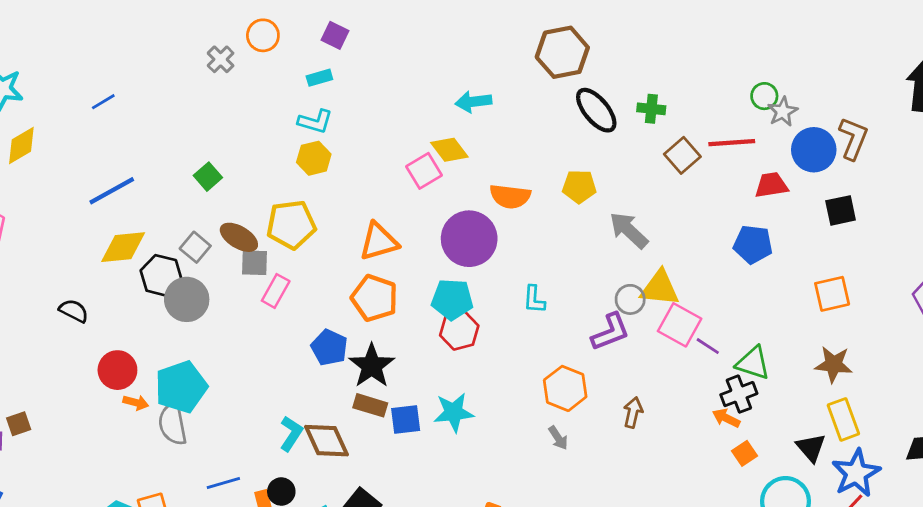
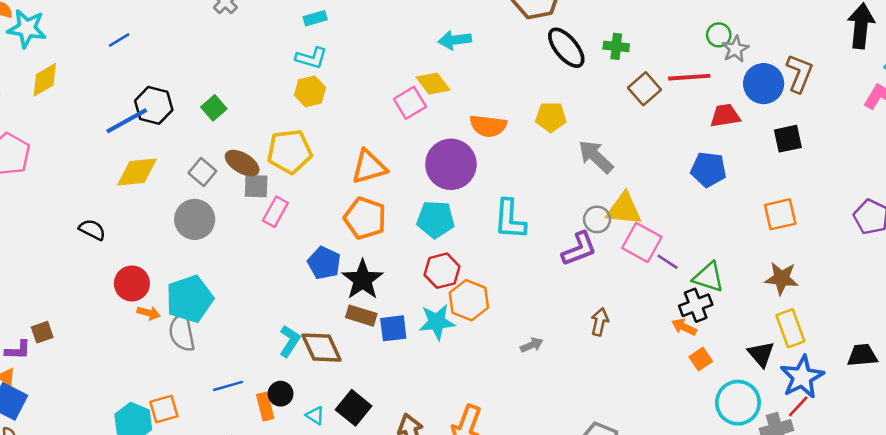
black hexagon: (161, 275) -> (154, 105), moved
cyan L-shape: (534, 299) -> (510, 219), size x1.6
red hexagon: (459, 330) -> (442, 271), moved
orange hexagon: (565, 388) -> (469, 300), moved
gray arrow: (558, 438) -> (532, 345), turned -80

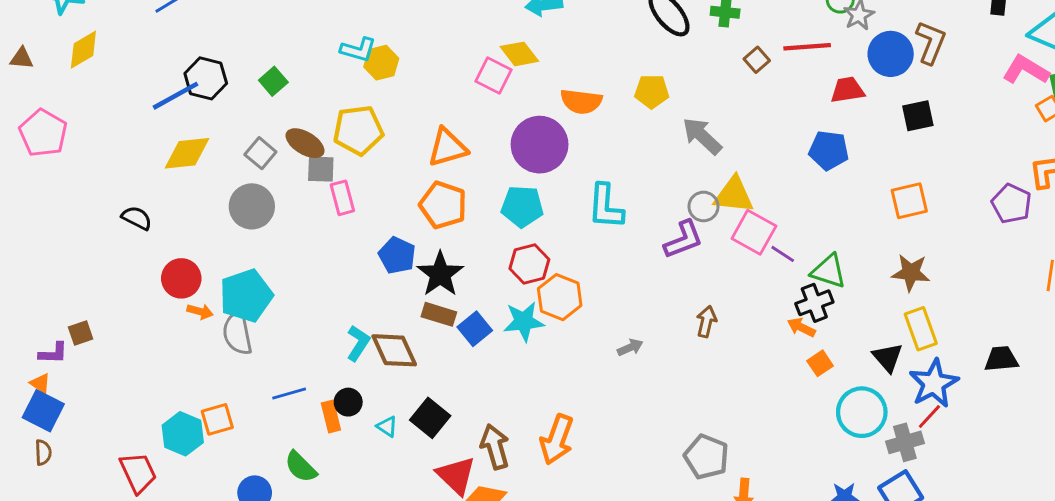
cyan L-shape: (311, 58) -> (358, 50), moved
brown square: (644, 89) -> (757, 60), size x0.7
pink square: (410, 103) -> (493, 76), turned -32
pink rectangle: (275, 212) -> (342, 198), turned -44
blue square: (393, 328) -> (475, 329), turned -32

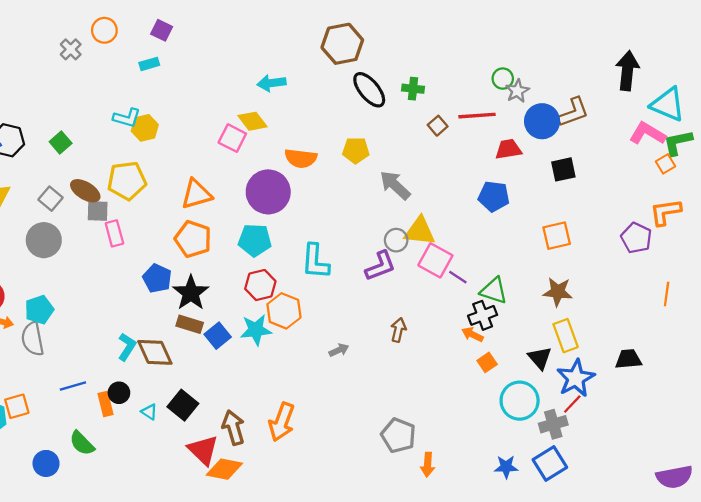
brown L-shape: (931, 42) -> (573, 112), turned 48
cyan L-shape: (606, 206) -> (315, 261), moved
cyan pentagon: (246, 296) -> (39, 310), size x0.7

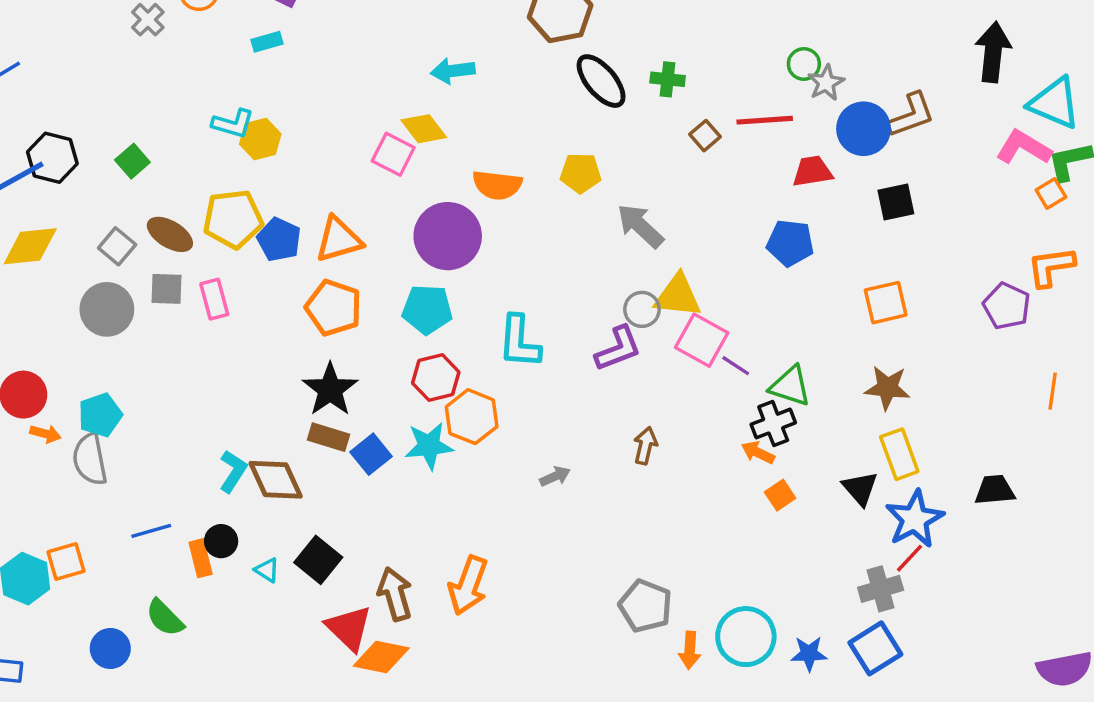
gray square: (98, 211) -> (167, 289), moved
blue pentagon: (157, 278) -> (279, 240), moved
cyan circle: (520, 401) -> (746, 637), moved

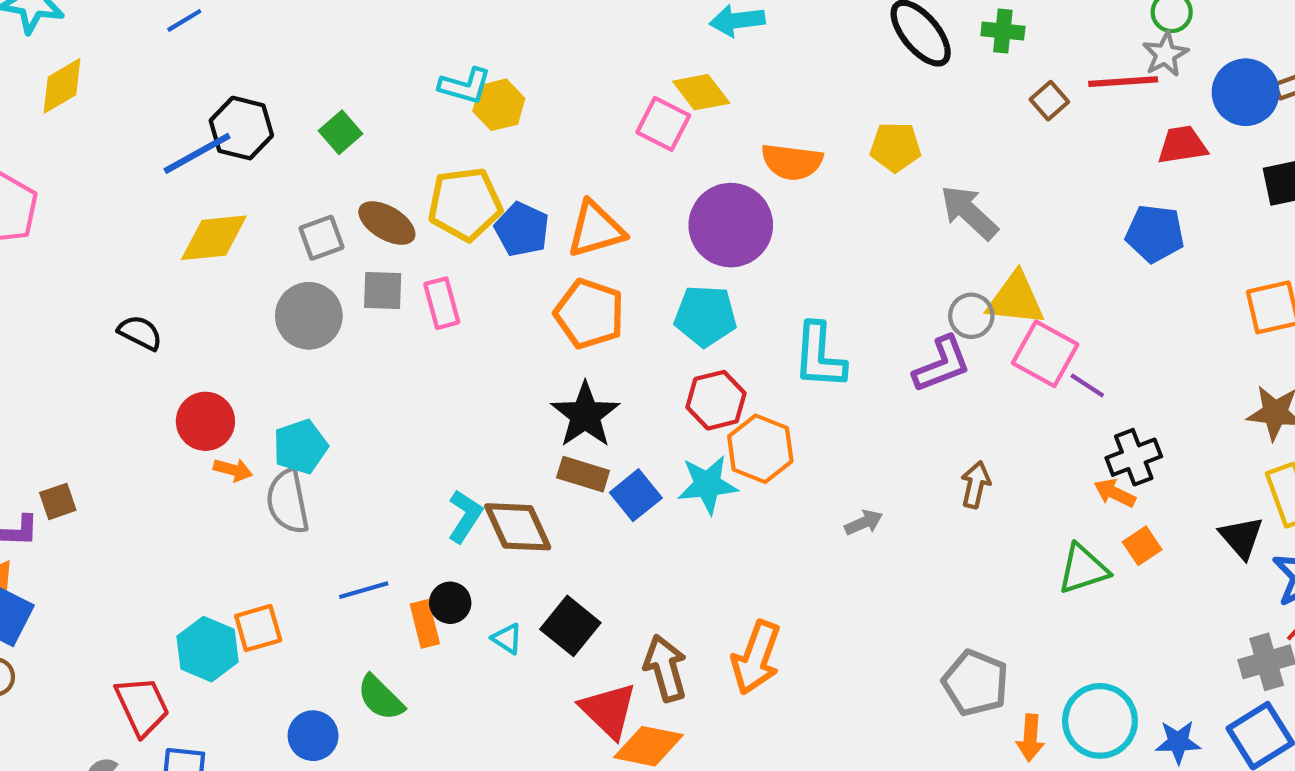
gray star: (826, 83) -> (1165, 54), moved
gray square: (117, 246) -> (321, 238), turned 30
green triangle: (790, 386) -> (1083, 569), moved, turned -36

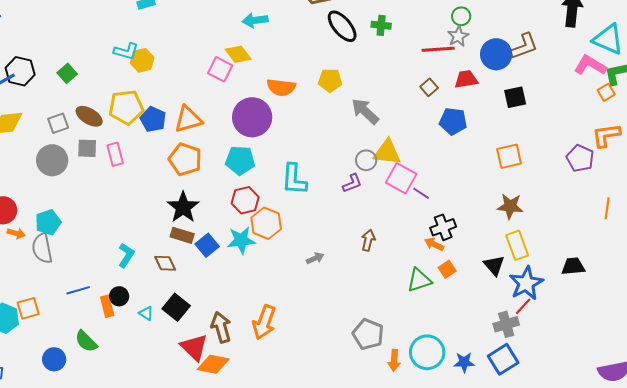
brown square: (1049, 101) -> (429, 87), moved
purple L-shape: (942, 364) -> (352, 183), size x0.7
brown diamond: (518, 527) -> (165, 263), moved, size x0.7

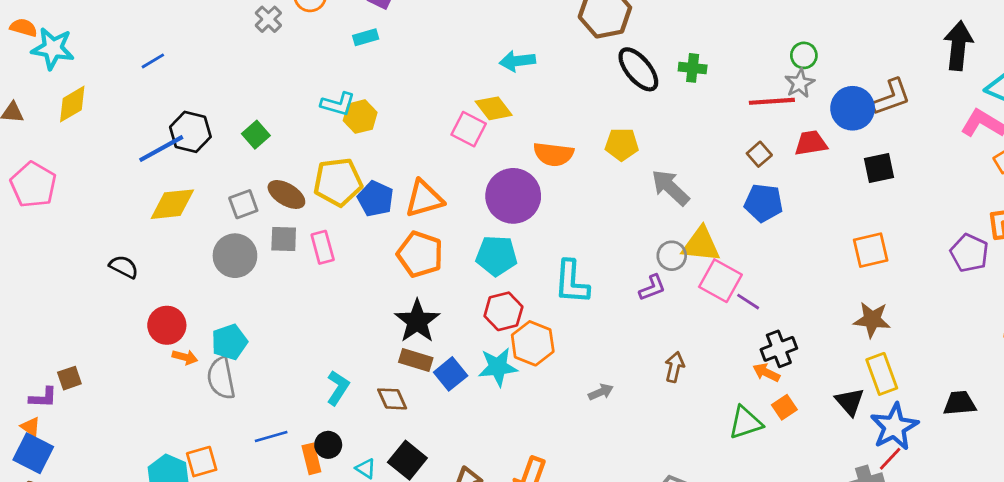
blue pentagon: (453, 121) -> (764, 203), moved

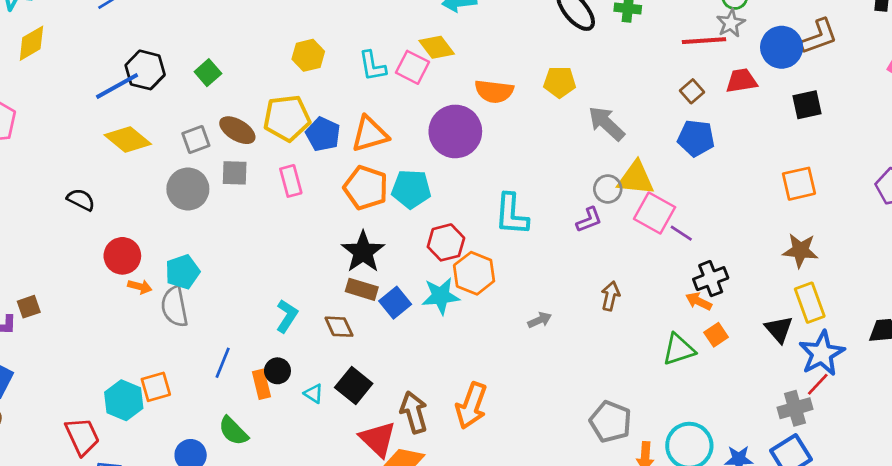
cyan L-shape: (338, 104) -> (372, 66), moved, turned 64
yellow diamond: (172, 204) -> (128, 140), turned 45
pink rectangle: (323, 247) -> (291, 181), moved
cyan pentagon: (496, 256) -> (411, 189), moved
blue line: (271, 437) -> (223, 363), turned -52

